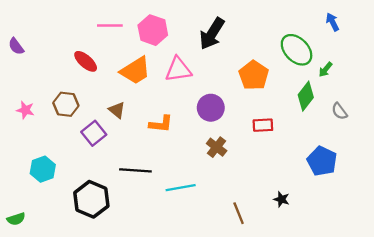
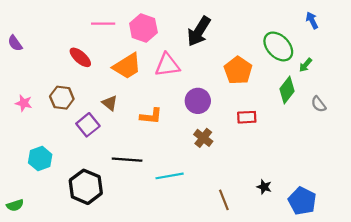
blue pentagon: (322, 161) -> (302, 201), moved

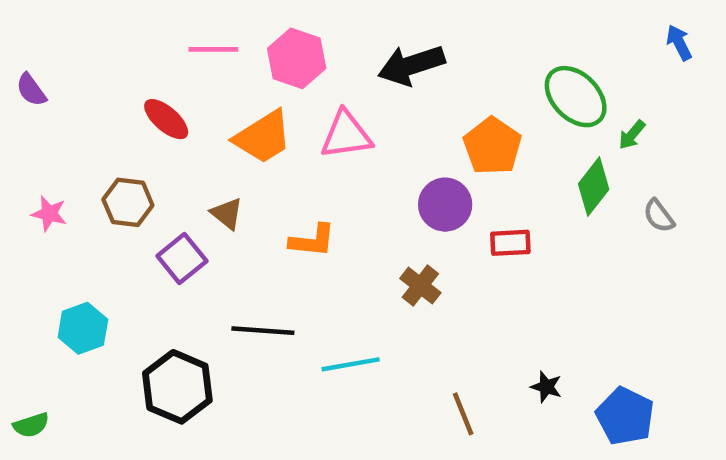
blue arrow: (312, 20) -> (679, 43), moved
black arrow: (199, 31) -> (411, 65), turned 40
purple circle: (198, 101) -> (445, 205), moved

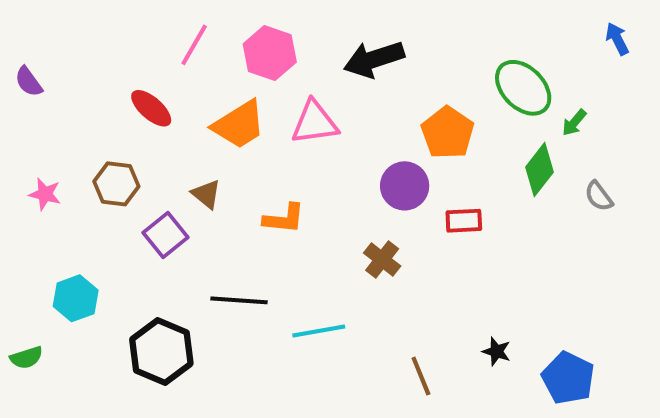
pink line: (213, 49) -> (194, 45), turned -60
green semicircle: (31, 425) -> (26, 358), moved

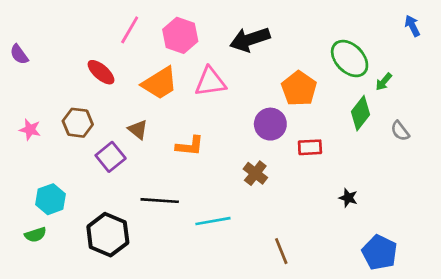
black star: (497, 351) -> (348, 198), moved
green semicircle: (26, 358) -> (35, 235), moved

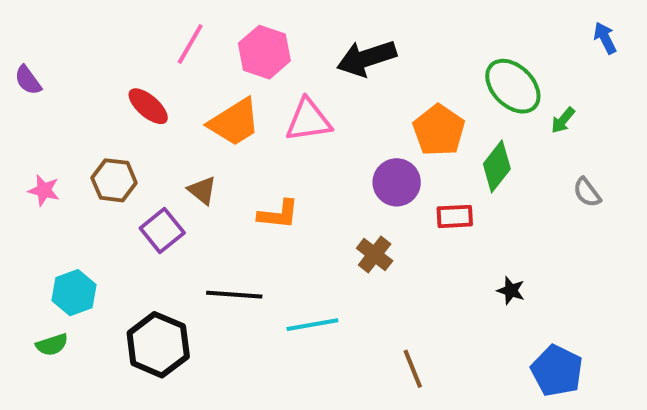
green diamond: (360, 113) -> (497, 166), moved

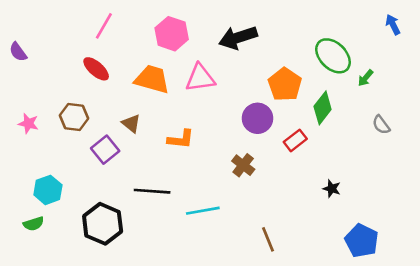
pink line: (190, 44) -> (104, 26), moved
orange trapezoid: (234, 122) -> (152, 79), turned -132
red rectangle: (455, 216) -> (295, 140), turned -35

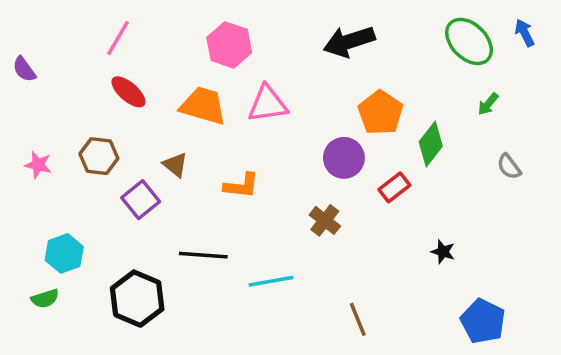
pink line: (104, 26) -> (118, 38), moved
black arrow: (238, 38) -> (349, 41), moved
green ellipse: (333, 56) -> (469, 41), moved

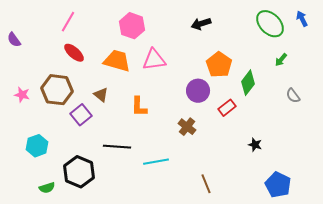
black arrow: (349, 41) -> (201, 24), size x0.7
brown hexagon: (99, 156) -> (57, 90), size x1.4
orange L-shape: (241, 186) -> (139, 107), turned 85
green semicircle: (45, 299) -> (47, 188), moved

